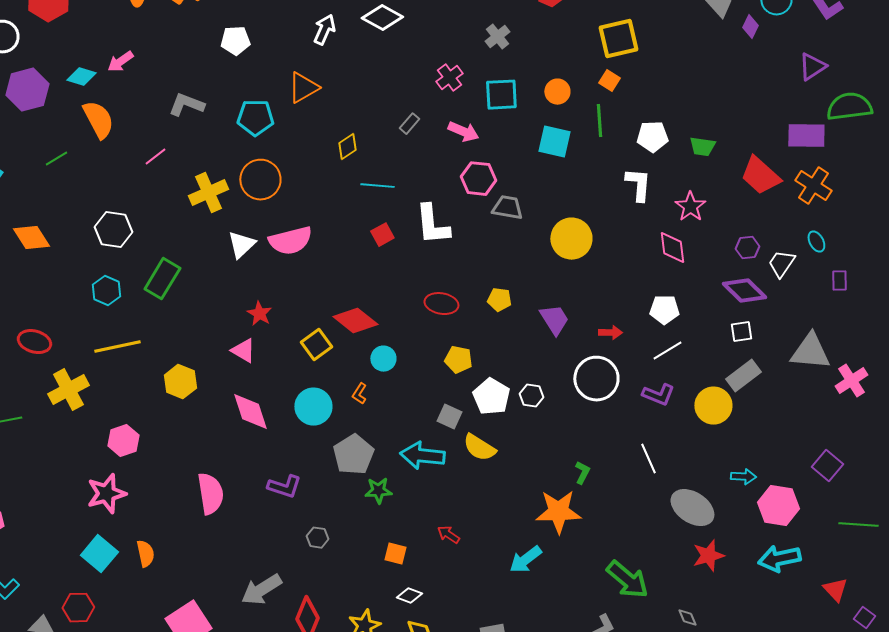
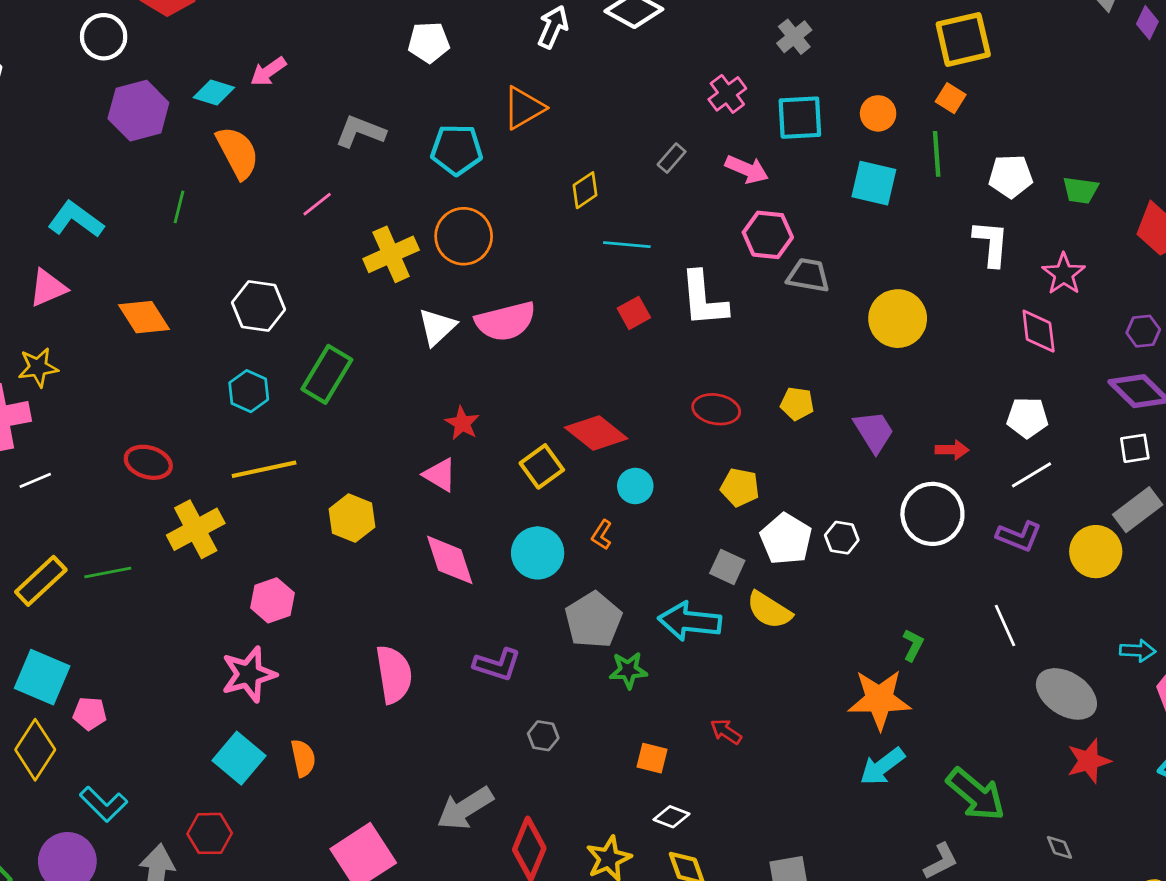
green line: (56, 159) -> (179, 207), turned -45
cyan arrow: (525, 560) -> (882, 766), moved

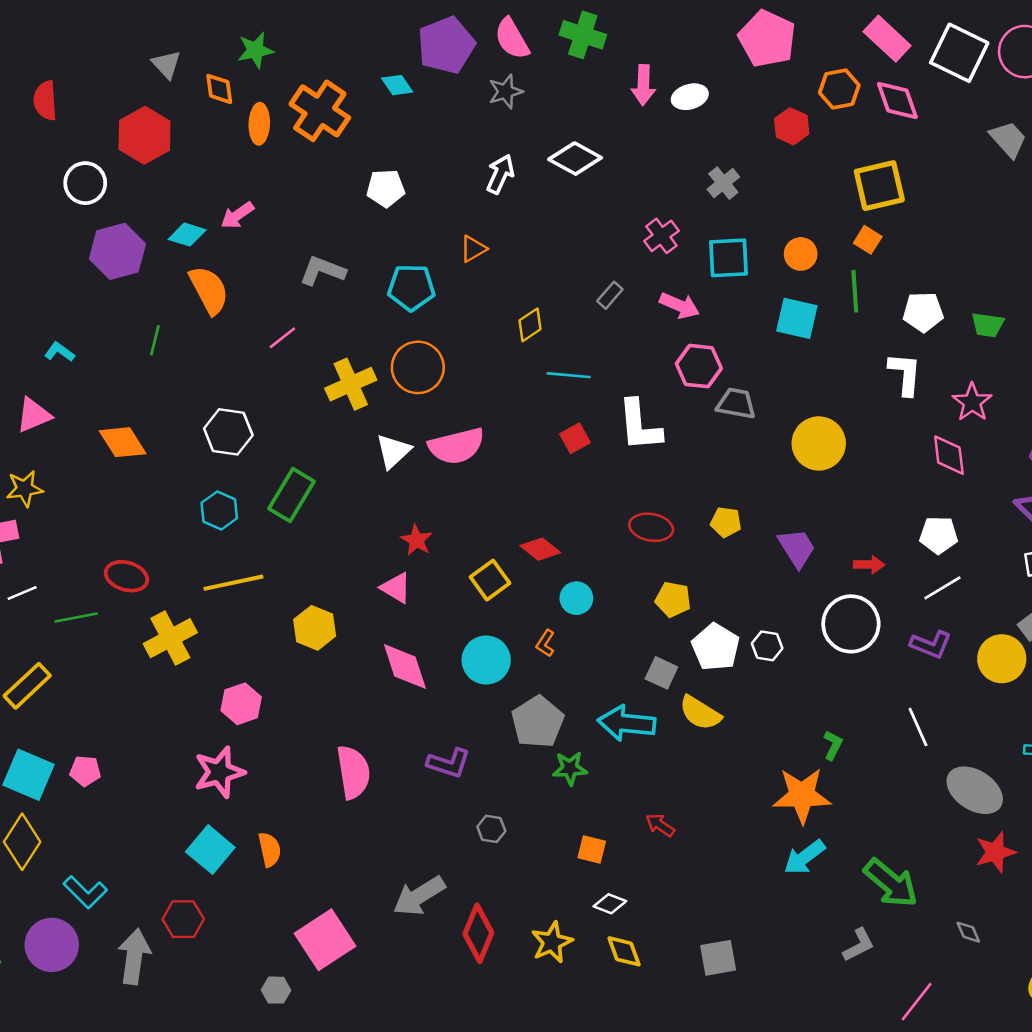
orange triangle: (524, 108) -> (473, 249), size x0.7
cyan L-shape: (76, 219) -> (59, 352), size x0.6
red diamond: (596, 433) -> (540, 549), size x0.7
green line: (108, 573) -> (76, 617), moved
pink pentagon: (90, 713) -> (85, 771), moved

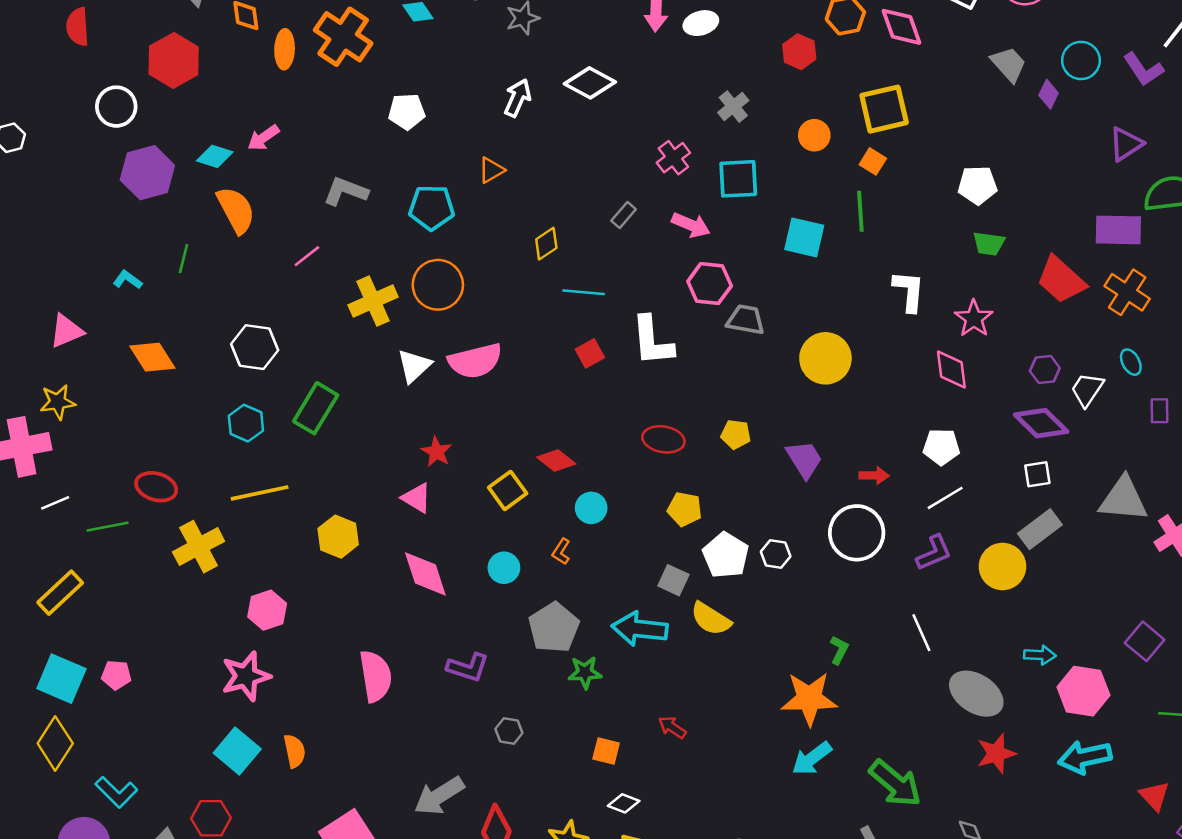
orange circle: (801, 254) -> (814, 135), moved
white pentagon: (923, 312) -> (978, 185), moved
cyan L-shape: (59, 352) -> (127, 280), moved
purple L-shape: (931, 645) -> (934, 553), turned -45
cyan circle: (486, 660) -> (504, 568), size x0.7

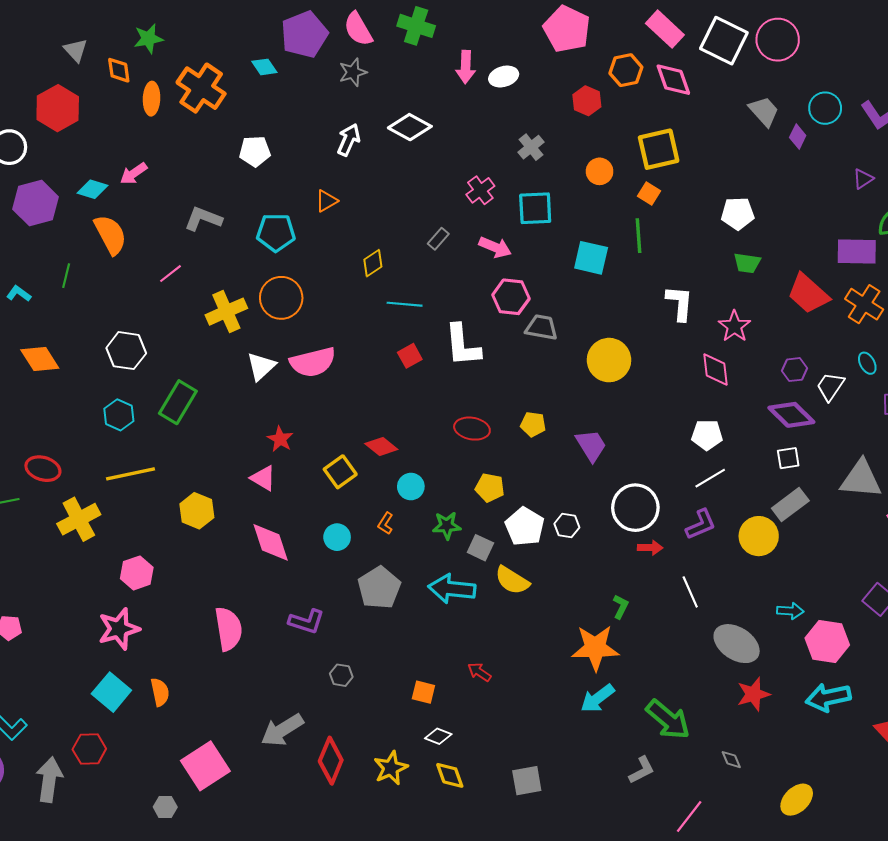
purple triangle: (1126, 144) -> (863, 179), size x0.7
red arrow: (874, 476) -> (650, 548), moved
green star: (585, 672) -> (447, 526), moved

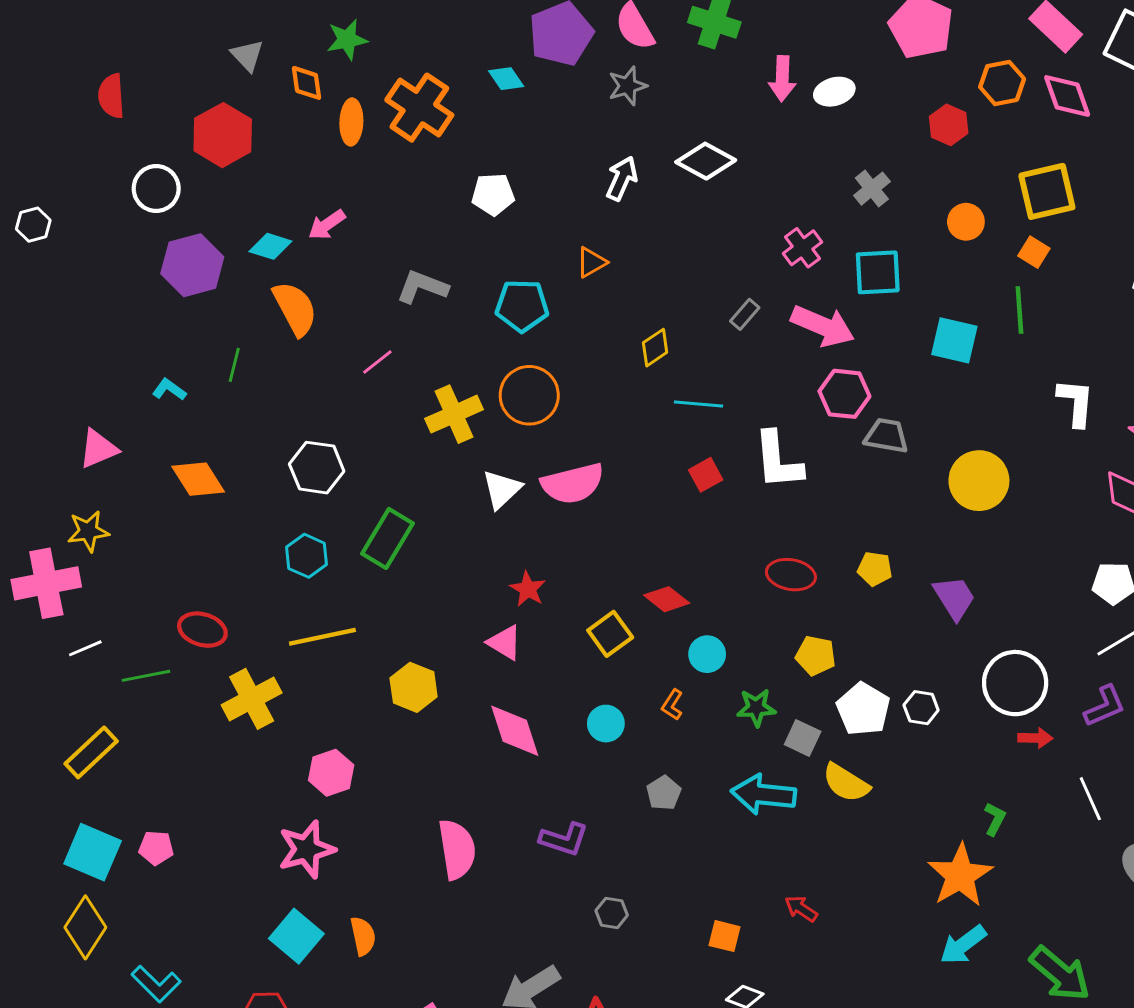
pink arrow: (495, 247) -> (823, 326), size x1.4
gray pentagon: (379, 588) -> (664, 793), size x0.6
orange star: (595, 648) -> (960, 875), turned -30

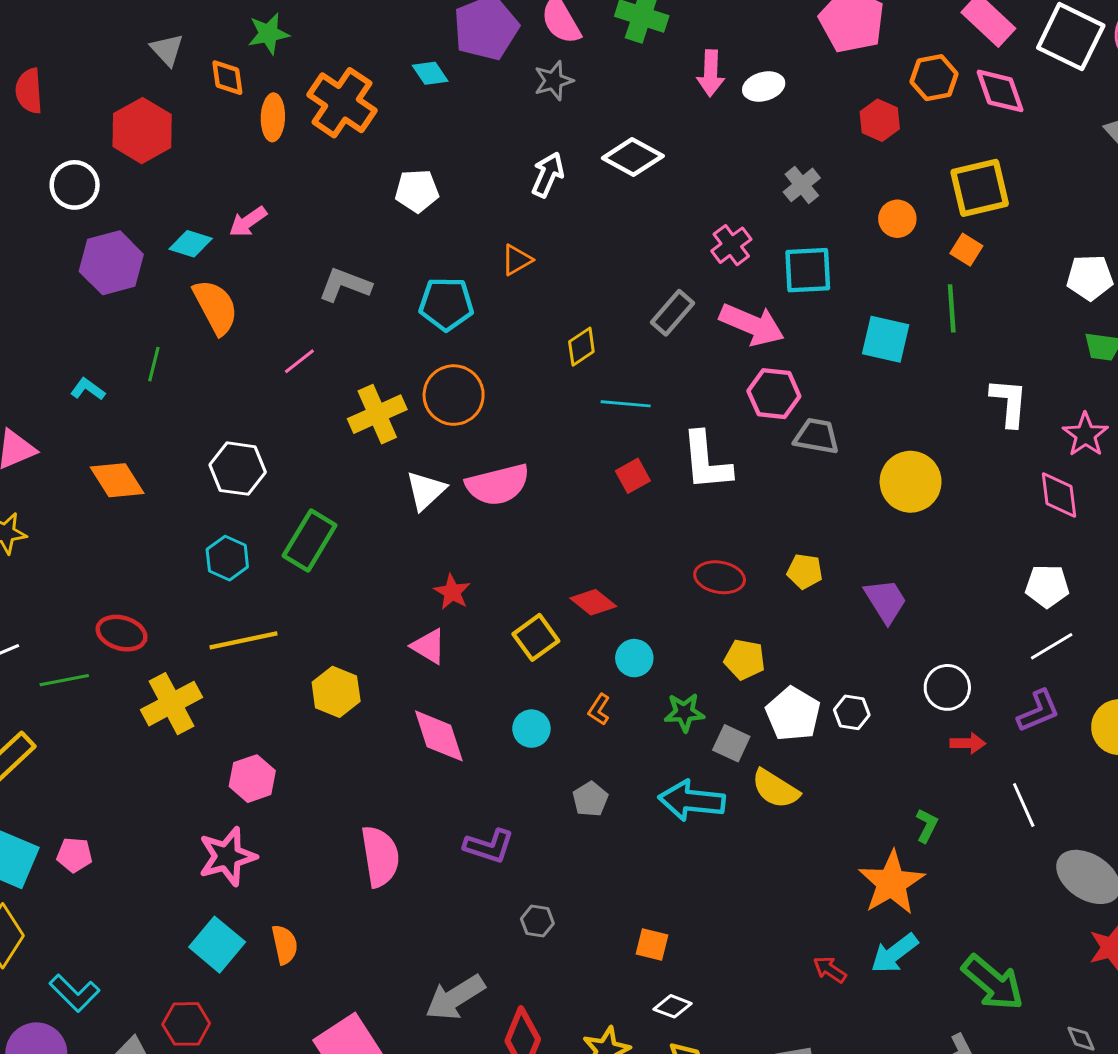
gray rectangle: (745, 314) -> (673, 313), size x1.4
white circle: (1015, 683) -> (947, 687), size x0.7
red arrow: (801, 909) -> (830, 970), moved

